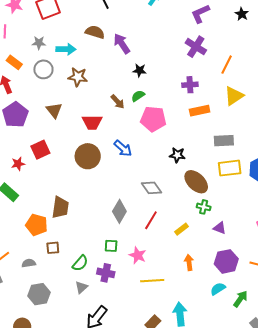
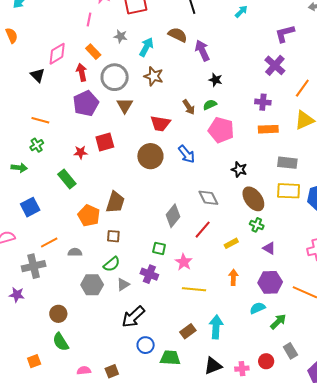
cyan arrow: (66, 49) -> (146, 47), turned -72
gray circle: (43, 69) -> (115, 77), moved, size x1.4
brown square: (53, 248) -> (113, 236), moved
green semicircle: (80, 263) -> (112, 264), moved
gray hexagon: (39, 294) -> (92, 285), moved

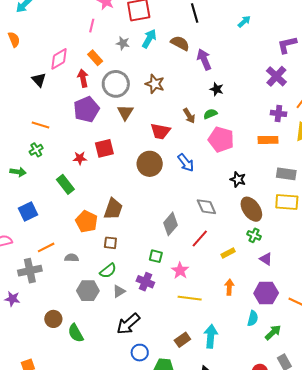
cyan arrow: (146, 47) -> (149, 39), moved
purple cross: (263, 102) -> (278, 113), moved
cyan semicircle: (258, 308) -> (253, 318), turned 126
green semicircle: (61, 342) -> (76, 333), moved

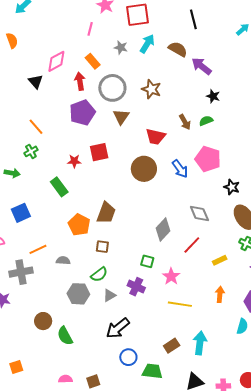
purple arrow: (204, 59) -> (202, 66), turned -30
orange line: (41, 125) -> (36, 127), turned 30
pink pentagon: (221, 139) -> (208, 159), moved

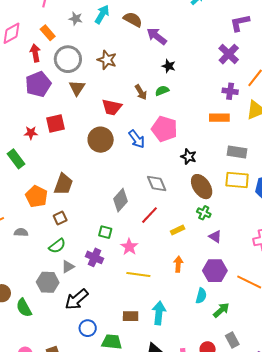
brown square: (102, 247) -> (60, 218), turned -32
gray hexagon: (78, 294) -> (48, 282), moved
brown rectangle: (172, 346) -> (131, 316), turned 35

